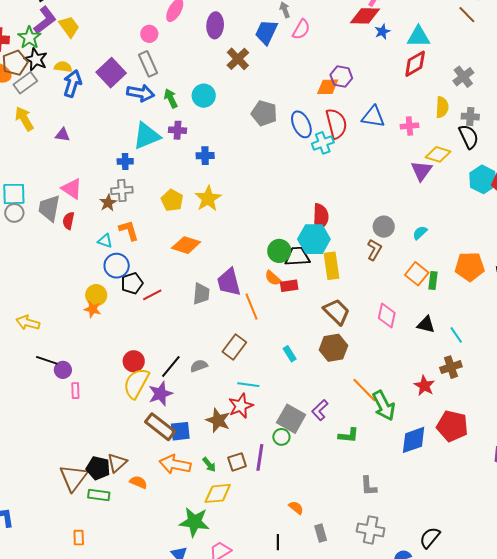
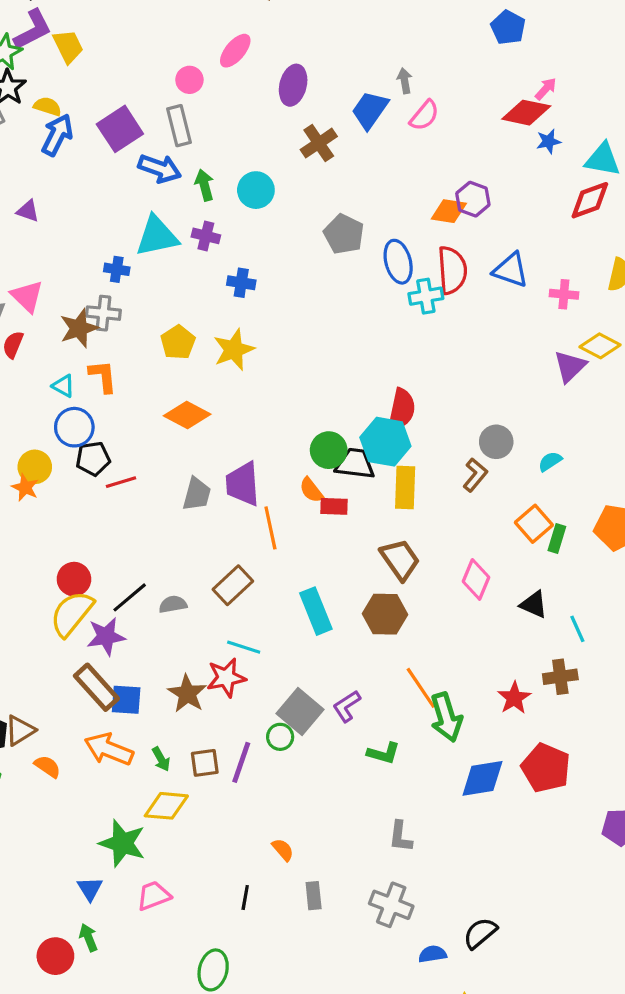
brown star: (108, 203) -> (79, 328), size x1.4
cyan rectangle: (290, 354) -> (316, 611), size x1.8

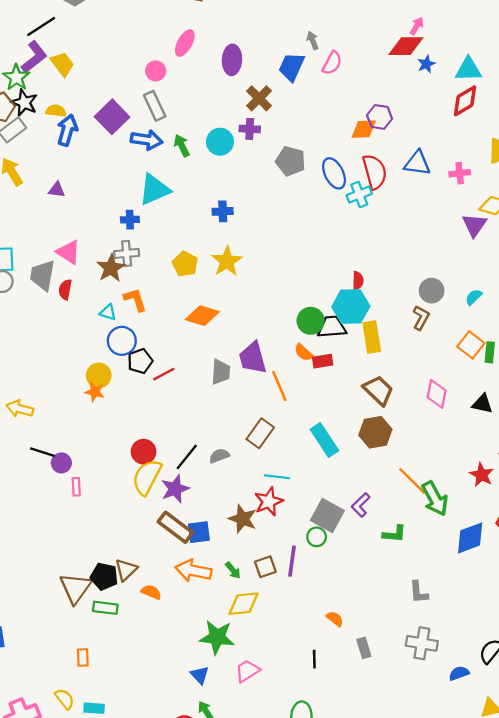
purple cross: (206, 236) -> (250, 129), moved
red semicircle: (402, 409) -> (358, 281), size x0.6

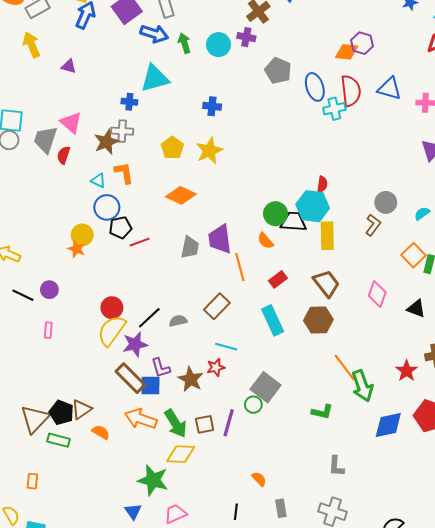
red rectangle: (323, 361) -> (278, 279), moved, turned -36
purple circle: (61, 463) -> (49, 290), moved
red star: (269, 502) -> (216, 367), size x0.7
purple L-shape: (361, 505) -> (161, 368), moved, turned -70
green arrow: (233, 570) -> (176, 423), size x1.8

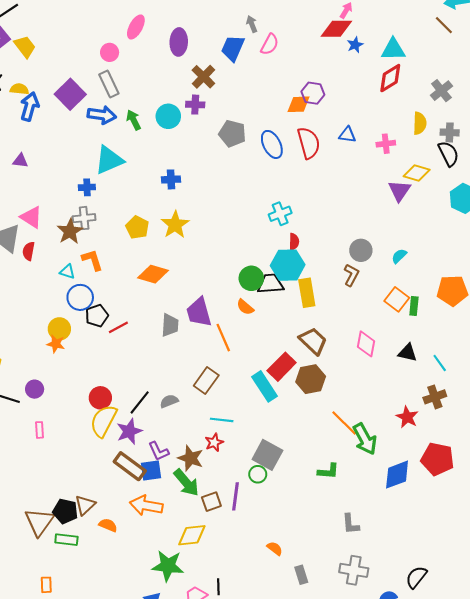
blue triangle: (389, 89) -> (347, 135), size x0.7
cyan cross: (334, 109) -> (280, 214), moved
red rectangle: (278, 279) -> (282, 367), moved, size x1.5
green arrow: (176, 423) -> (186, 483), moved
black line: (236, 512) -> (218, 587), moved

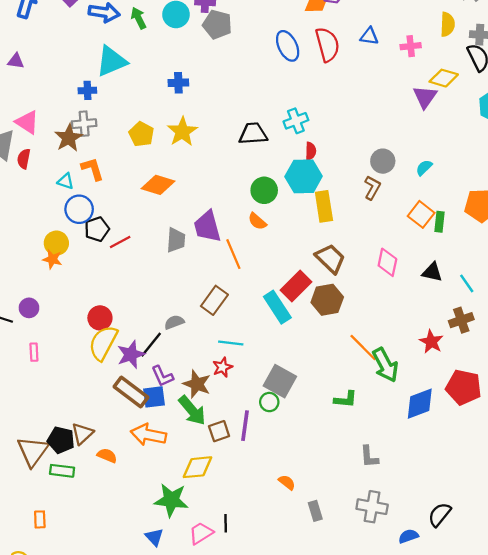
gray pentagon: (232, 134) -> (217, 24), moved
black trapezoid: (271, 284) -> (253, 134), moved
black line: (140, 402) -> (151, 345), moved

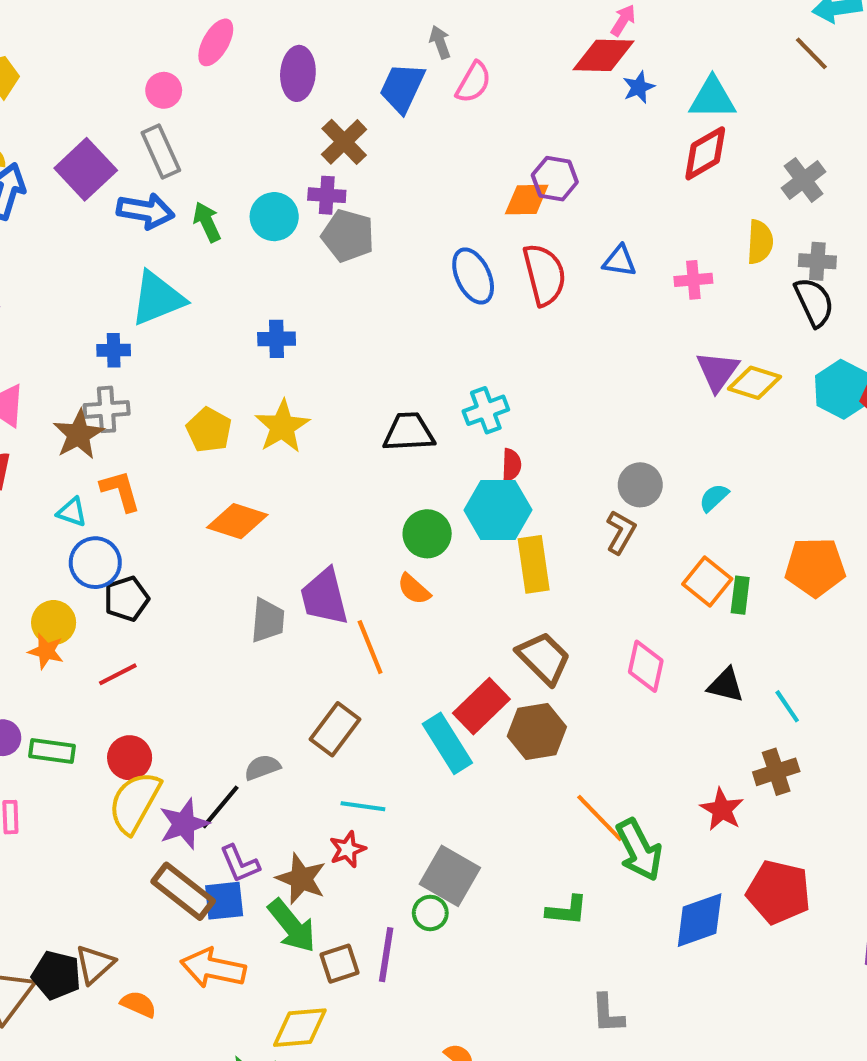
yellow diamond: (444, 78) -> (754, 383), moved
red line: (120, 242) -> (118, 674), moved
green rectangle: (62, 471) -> (52, 751), moved

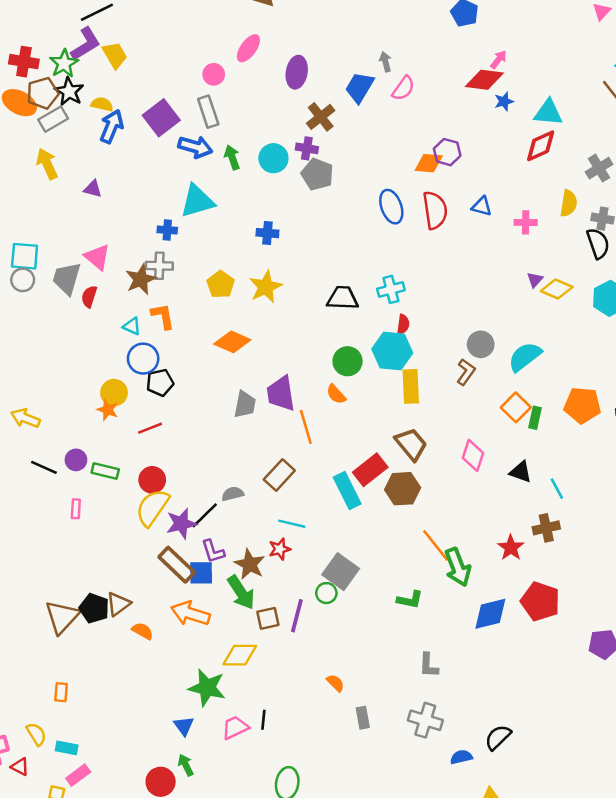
purple triangle: (718, 371) -> (535, 280), size x0.6
cyan semicircle: (714, 498) -> (525, 357), size x1.8

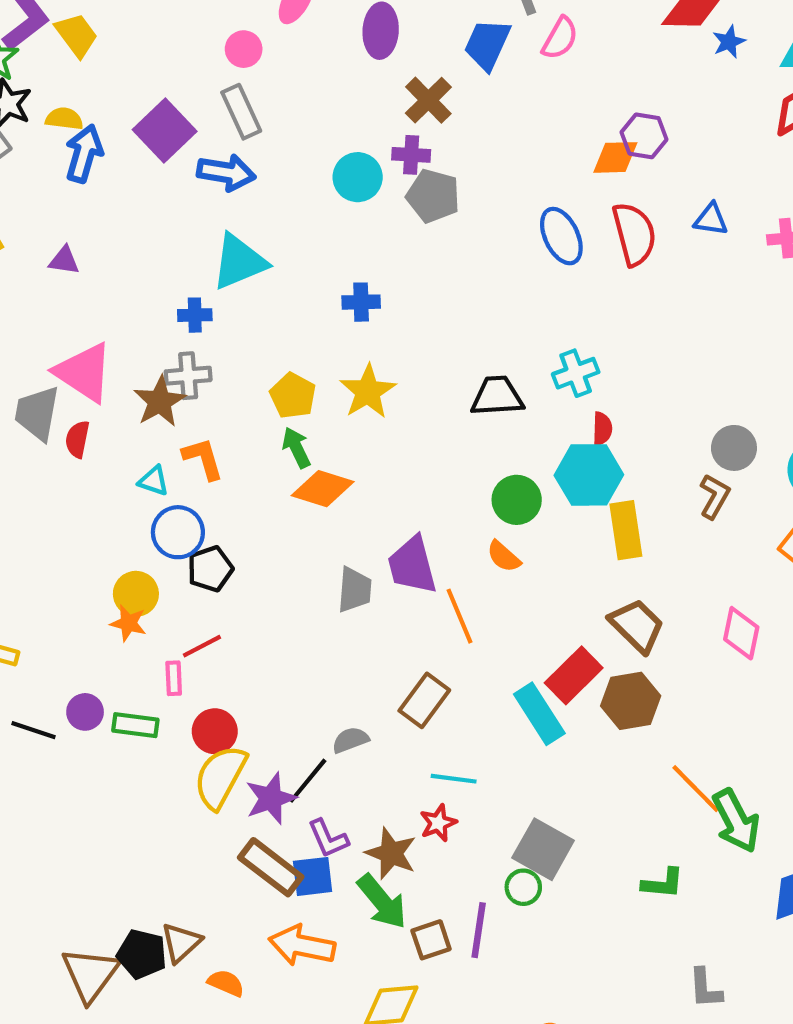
green arrow: (232, 157) -> (296, 448), moved
pink triangle: (97, 257) -> (84, 372), size x1.4
pink rectangle: (76, 509) -> (174, 678), moved

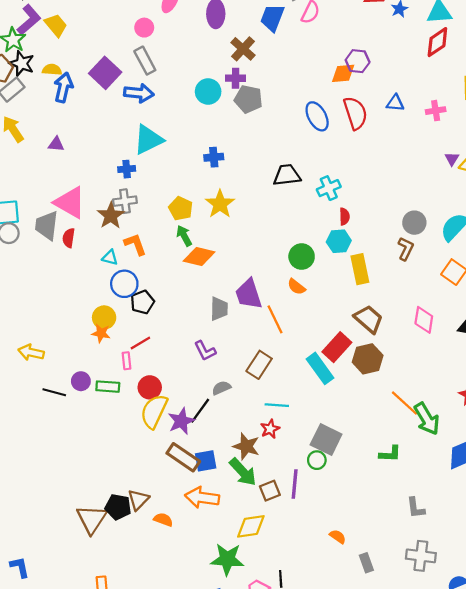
black trapezoid: (497, 396) -> (287, 175), moved
cyan hexagon: (589, 475) -> (339, 241), size x0.7
purple L-shape: (328, 838) -> (205, 351), moved

